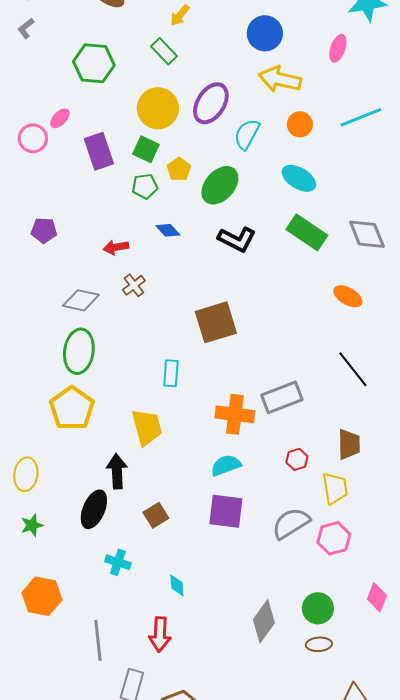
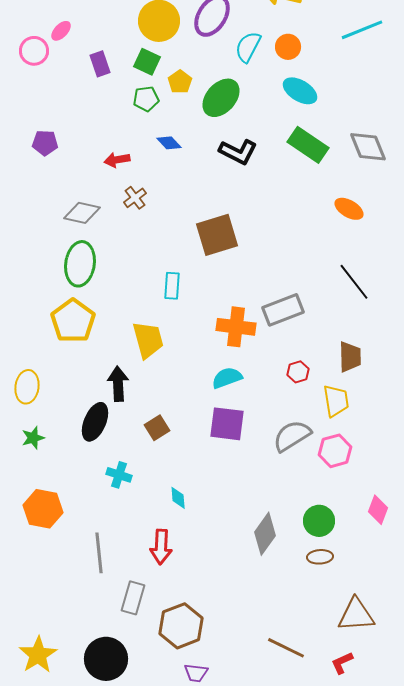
orange circle: (300, 124) -> (288, 47), moved
purple rectangle: (99, 151) -> (100, 64), size x0.7

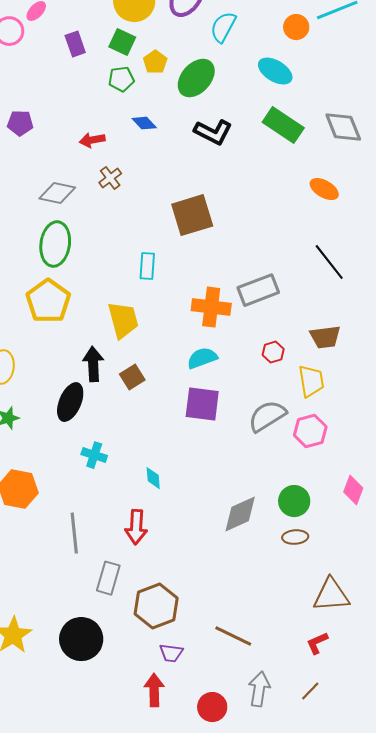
orange circle: (288, 47) -> (296, 27), moved
brown trapezoid: (350, 357) -> (325, 337), turned 84
brown square: (157, 428) -> (132, 377), moved
gray diamond: (265, 534) -> (240, 514), turned 30
brown line: (286, 648) -> (233, 636), moved

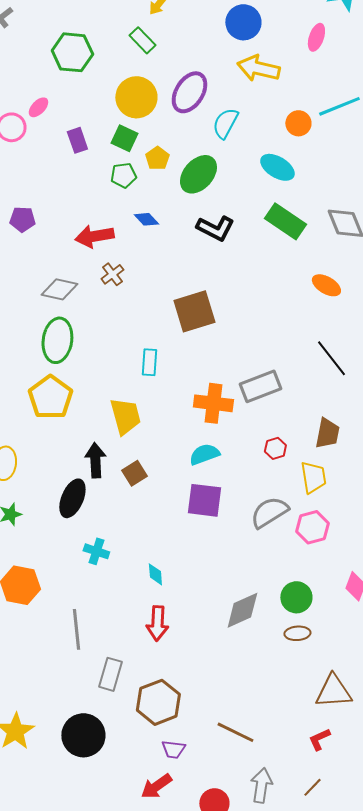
red arrow: (92, 140) -> (94, 236), size x1.5
brown trapezoid: (325, 337) -> (327, 433), turned -72
red arrow: (136, 527) -> (157, 623), moved
red arrow: (154, 690) -> (156, 786), turned -124

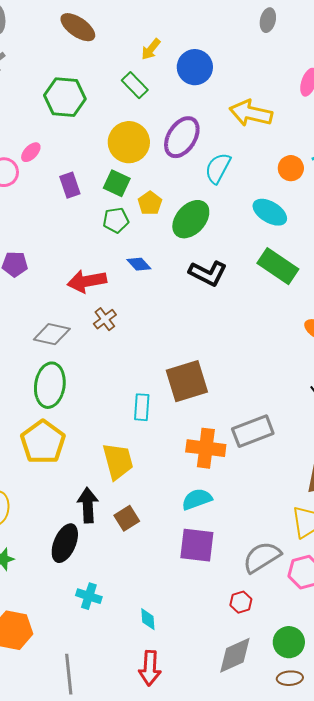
blue circle: (243, 22) -> (195, 67), moved
brown square: (194, 311) -> (187, 381), moved
red hexagon: (275, 448) -> (241, 602), moved

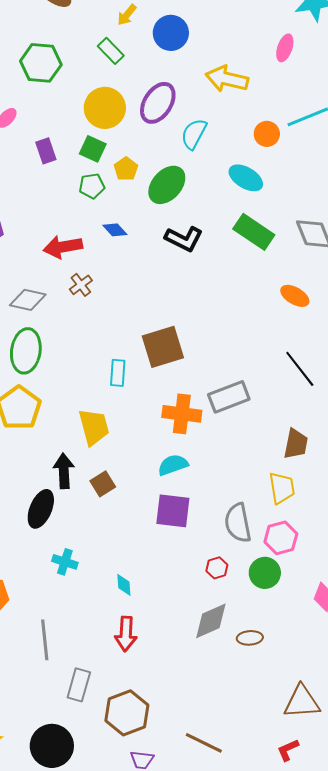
gray semicircle: (262, 557) -> (238, 523), turned -69
green circle: (289, 642) -> (265, 573), moved
brown ellipse: (290, 678) -> (250, 638), moved

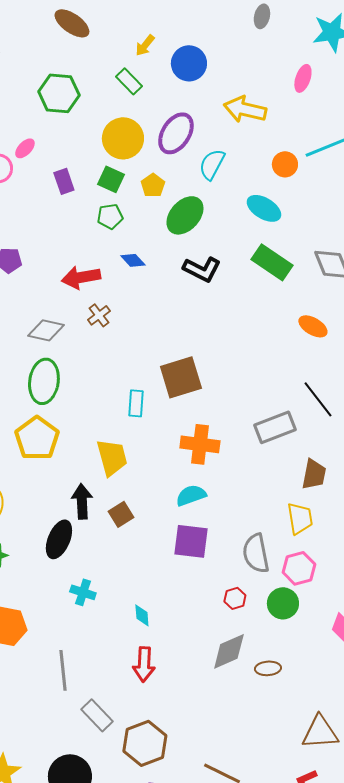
yellow pentagon: (126, 169) -> (153, 185), moved
gray rectangle: (229, 397) -> (275, 427), moved
gray rectangle: (79, 685) -> (97, 715), turned -60

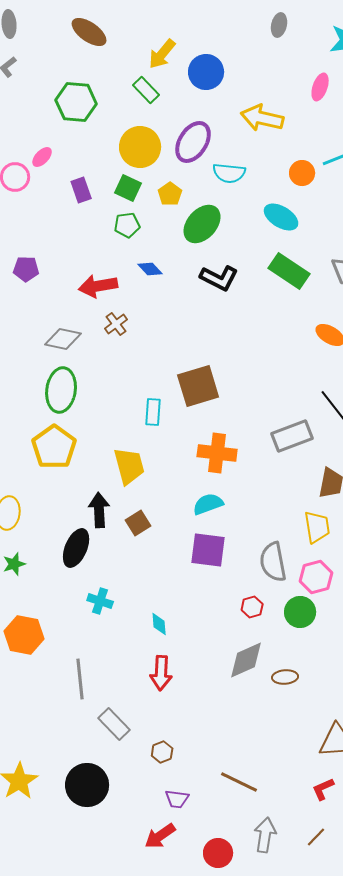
yellow arrow: (145, 45) -> (162, 54), size x1.4
cyan semicircle: (212, 164) -> (229, 173), turned -112
brown hexagon: (145, 743) -> (162, 752), size x0.5

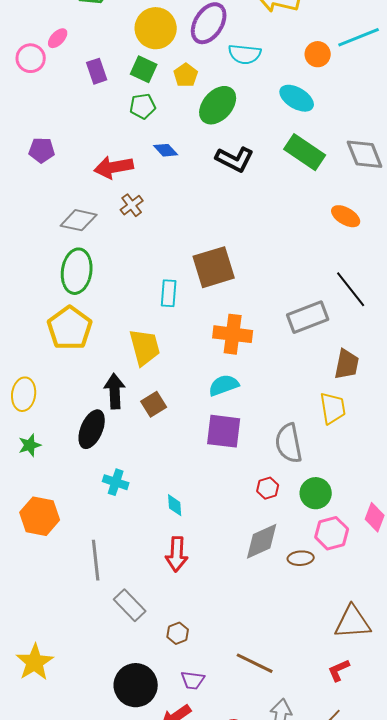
pink hexagon: (316, 577) -> (332, 533), moved
black circle: (87, 785) -> (136, 685), moved

